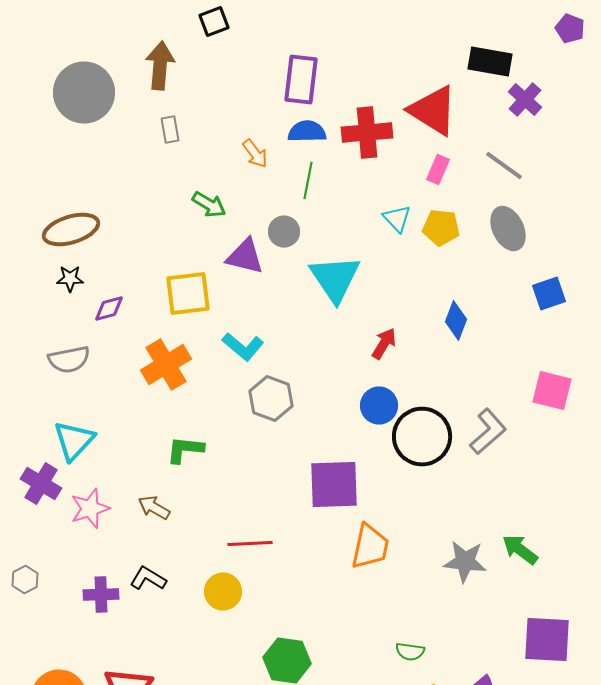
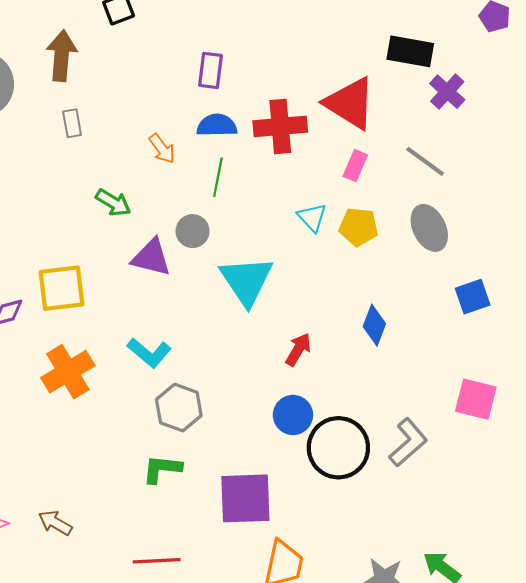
purple rectangle: (301, 80) -> (211, 70), size x0.7
yellow square: (188, 294) -> (62, 288), moved
green L-shape: (185, 450) -> (162, 469), moved

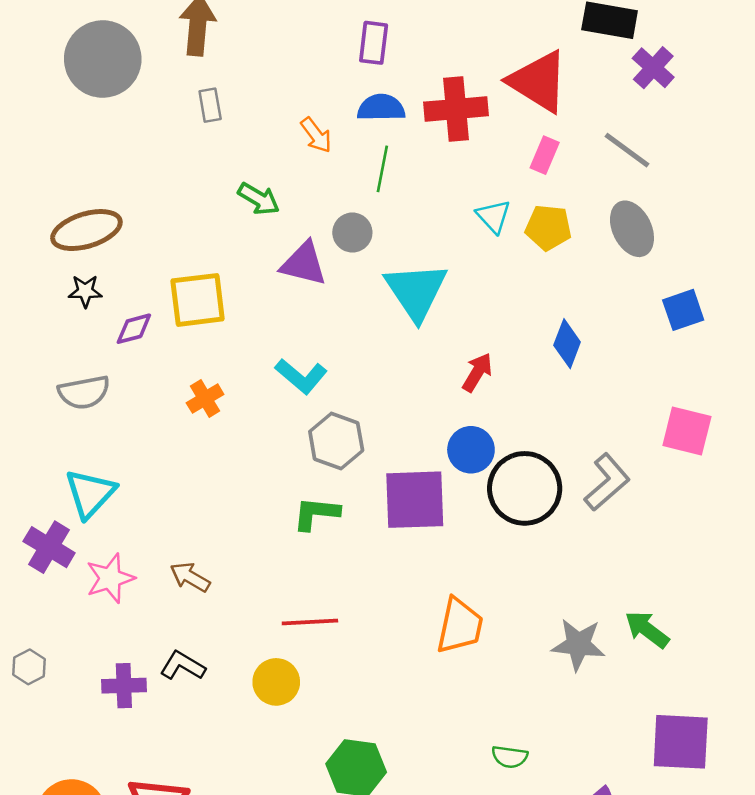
orange cross: (68, 372) -> (205, 399), size x0.6
purple square: (245, 498) -> (415, 500), moved

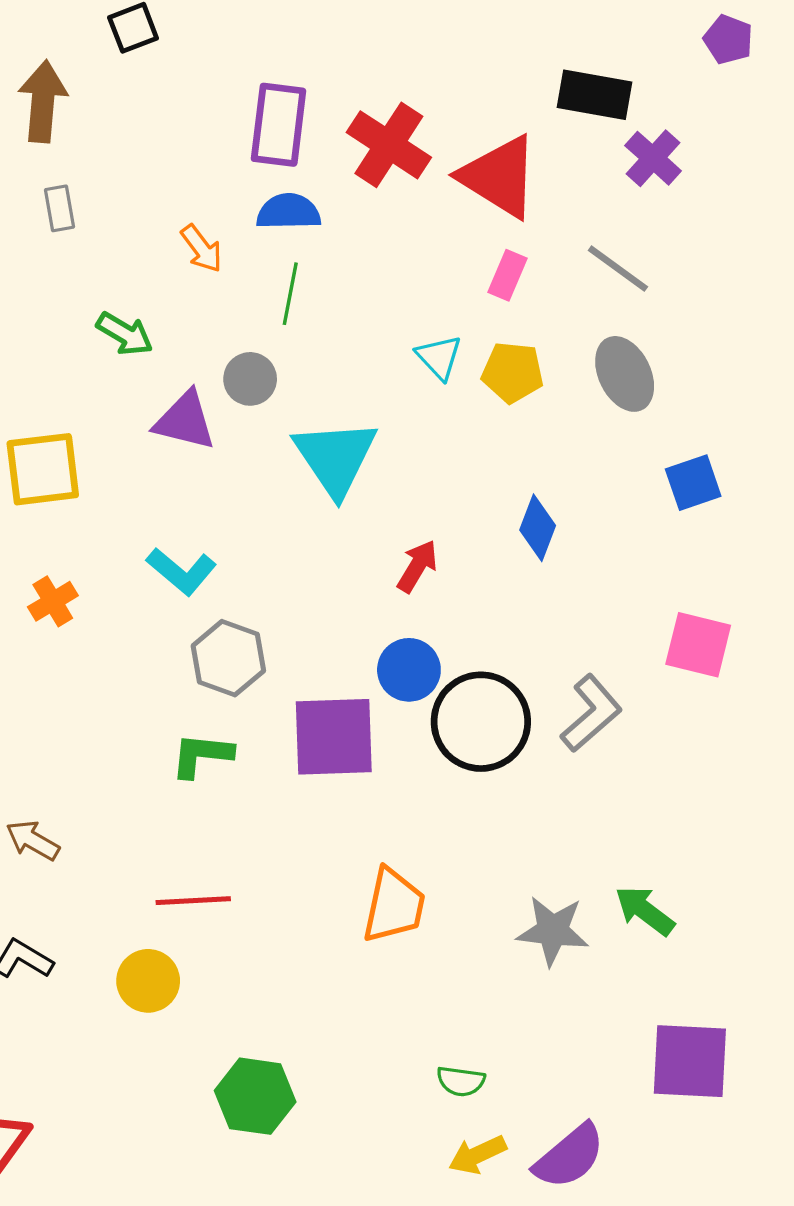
purple rectangle: (374, 43) -> (279, 125), size x1.4
red cross: (456, 109) -> (389, 145), moved, turned 38

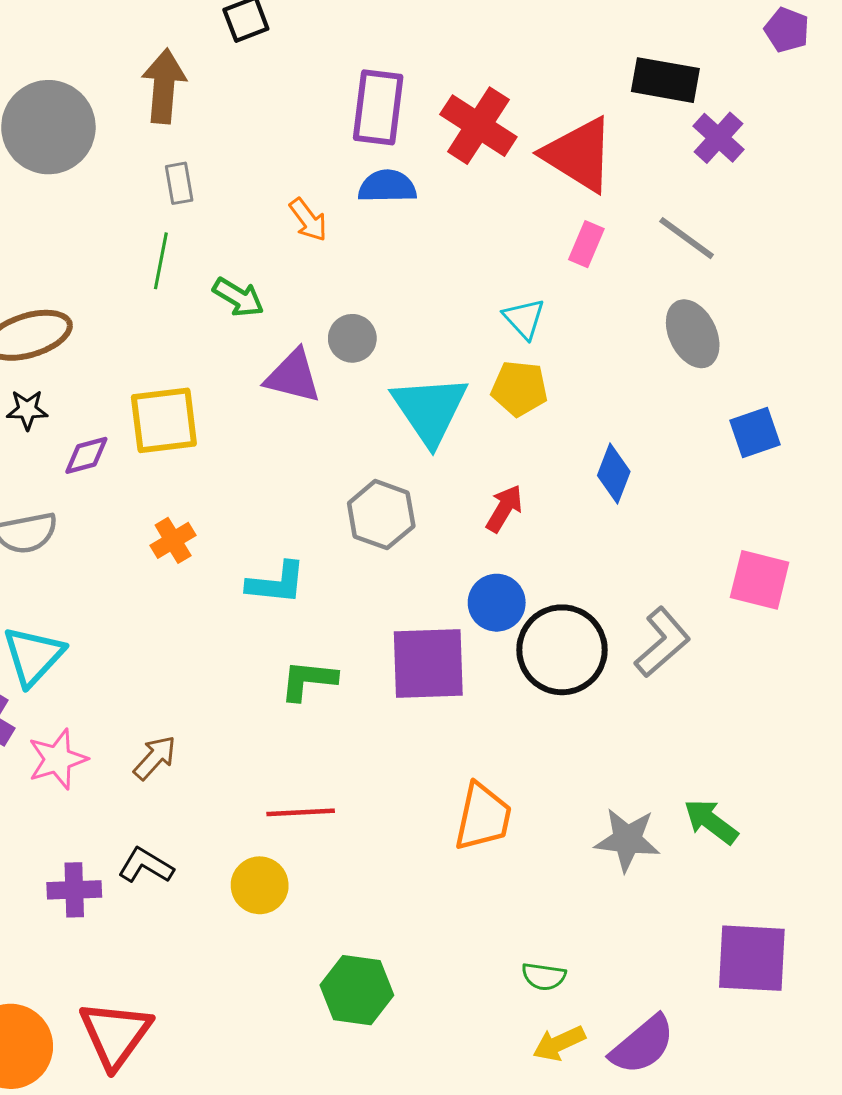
green line: (290, 294) -> (161, 261), moved
yellow pentagon: (513, 372) -> (519, 388), moved
cyan L-shape: (182, 571) -> (276, 583), moved, turned -34
gray hexagon: (228, 658) -> (381, 515), moved
brown arrow: (33, 840) -> (155, 758), turned 102

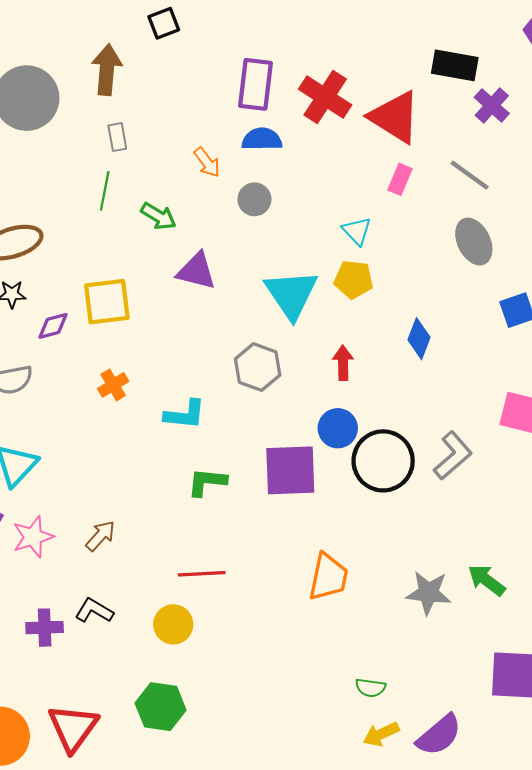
gray circle: (352, 338) -> (254, 199), moved
red arrow: (504, 508) -> (343, 363), turned -32
green hexagon: (357, 990) -> (161, 707), moved

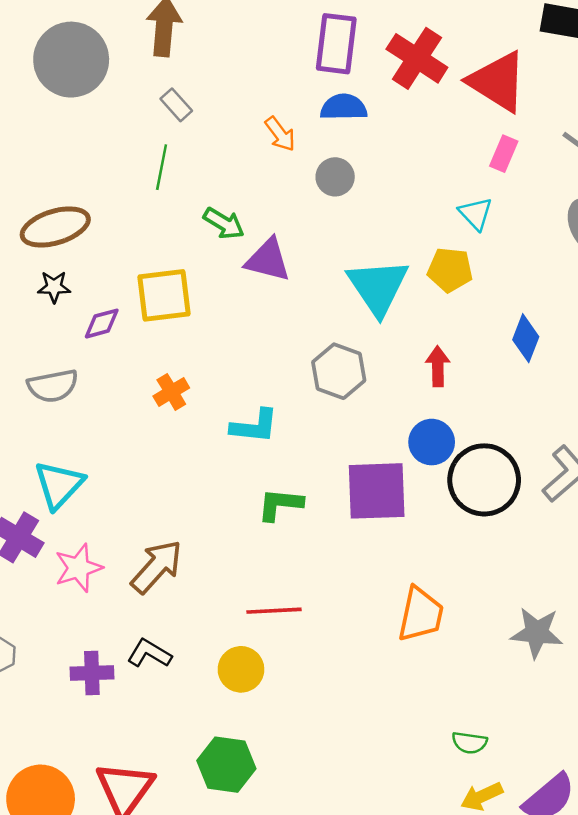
gray rectangle: (117, 137) -> (176, 105), turned -32
green arrow: (158, 216) -> (224, 223), moved
cyan triangle: (357, 231) -> (476, 214), moved
brown arrow: (100, 536) -> (157, 567), size x1.5

